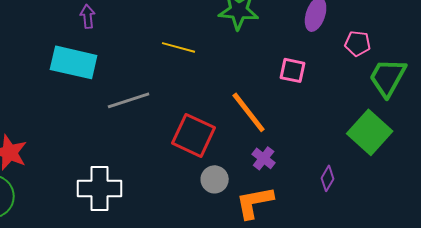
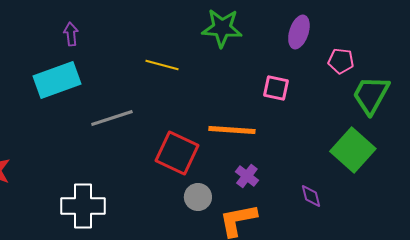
cyan rectangle: (74, 62) -> (57, 80), turned -33
orange line: (249, 112) -> (232, 130), turned -48
purple diamond: (328, 178) -> (311, 196), turned -45

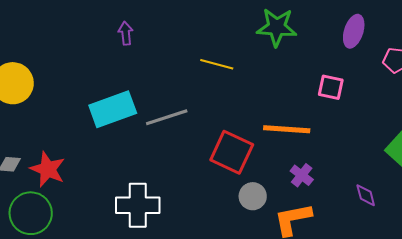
cyan rectangle: (57, 80) -> (113, 109), moved

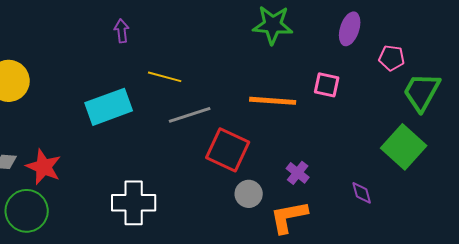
yellow line: (217, 64) -> (165, 77), moved
gray line: (167, 117) -> (190, 115), moved
orange line: (287, 129) -> (273, 101), moved

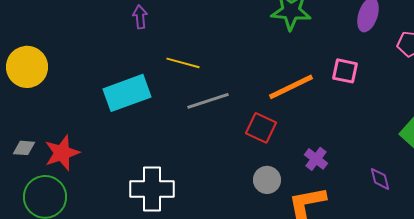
orange line: (273, 101) -> (291, 87), turned -30
red square: (228, 150) -> (261, 128), moved, size x0.7
red star: (44, 167) -> (62, 153), turned 30

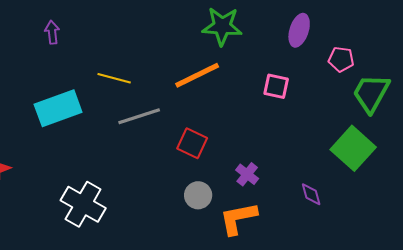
purple arrow: (140, 17) -> (52, 32), moved
orange line: (291, 87) -> (197, 75), moved
white cross: (152, 189) -> (83, 204), turned 30

